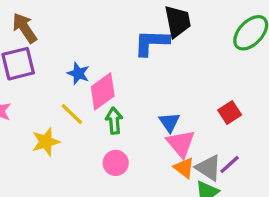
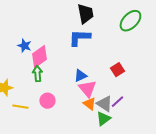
blue L-shape: (151, 43) -> (79, 38), moved
yellow line: (72, 114) -> (20, 107), moved, turned -35
green arrow: (114, 121) -> (37, 74), moved
blue triangle: (169, 122) -> (80, 76), turned 40

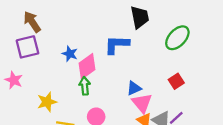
green ellipse: (130, 21) -> (177, 38), moved
blue L-shape: (79, 38) -> (117, 45), moved

